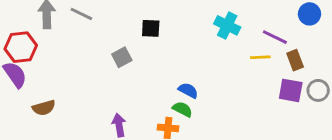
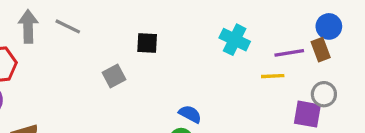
purple line: (275, 37) -> (289, 53), turned -35
brown rectangle: (295, 60) -> (321, 50), moved
gray circle: (318, 90) -> (324, 94), moved

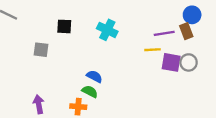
cyan cross: (235, 40) -> (107, 30), moved
gray square: (114, 76) -> (41, 50), turned 35
purple square: (307, 114) -> (171, 62), moved

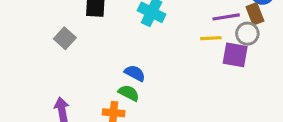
gray square: (41, 50) -> (65, 38), turned 35
gray circle: (189, 62) -> (247, 34), moved

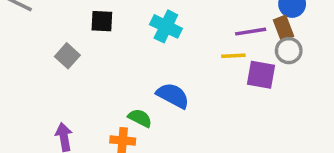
gray circle: (247, 34) -> (289, 51), moved
blue semicircle: (135, 73) -> (173, 96), moved, size x1.4

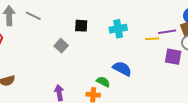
cyan cross: (166, 26) -> (118, 29), turned -36
yellow line: (233, 56) -> (152, 39), moved

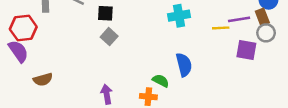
black square: (81, 26) -> (105, 13), moved
blue semicircle: (122, 69) -> (184, 65), turned 48

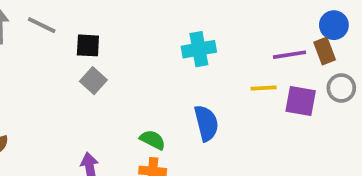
yellow line: (221, 28) -> (264, 88), moved
gray circle: (266, 33) -> (341, 88), moved
green semicircle: (161, 81) -> (153, 140), moved

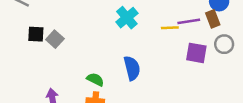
black square: (88, 45) -> (36, 34), moved
cyan cross: (199, 49) -> (127, 18), turned -30
yellow line: (264, 88) -> (170, 28), moved

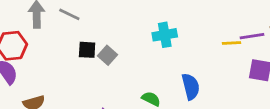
cyan cross: (127, 18) -> (165, 35), moved, turned 30

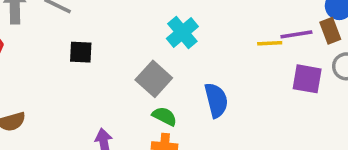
cyan cross: (165, 35) -> (182, 32), turned -30
gray square: (107, 55) -> (154, 79), moved, size x1.4

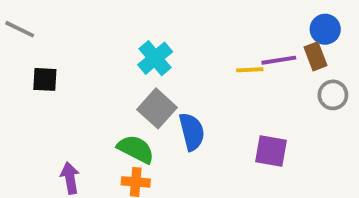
gray square: (154, 79) -> (157, 108), moved
purple square: (307, 79) -> (271, 151), moved
green semicircle: (165, 116) -> (136, 149), size x1.4

